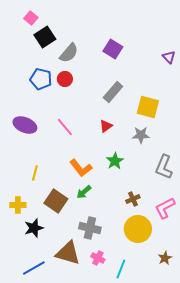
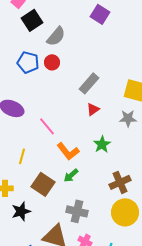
purple square: (113, 49) -> (100, 14), moved
gray rectangle: (113, 92) -> (89, 83), moved
pink line: (65, 127) -> (47, 126), moved
brown cross: (133, 199) -> (120, 182), size x1.5

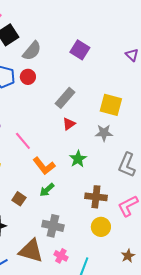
purple square: (100, 14) -> (80, 50), moved
brown cross: (120, 182) -> (96, 197), turned 30
brown square: (43, 184) -> (19, 199), size x0.6
yellow circle: (125, 212) -> (101, 227), size x0.7

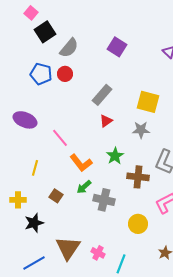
brown cross: (96, 197) -> (138, 177), moved
gray cross: (53, 226) -> (104, 200), moved
brown triangle: (31, 251) -> (68, 248), turned 48

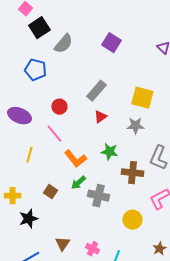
red circle: (65, 74) -> (59, 107), moved
green star: (115, 156) -> (109, 152), turned -30
yellow line: (35, 168) -> (29, 155), moved
brown triangle: (68, 248) -> (62, 244), size x0.6

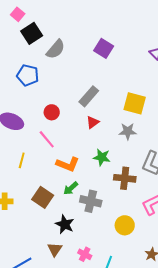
orange L-shape: (75, 159) -> (68, 164), turned -30
brown square: (50, 192) -> (43, 197), size x1.5
black star: (28, 219) -> (65, 224), moved, turned -30

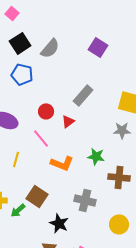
black square: (32, 33) -> (20, 43), moved
red triangle: (93, 122) -> (68, 121), moved
green arrow: (71, 188) -> (18, 210), moved

